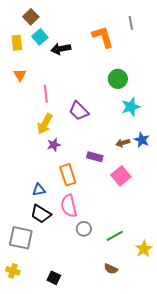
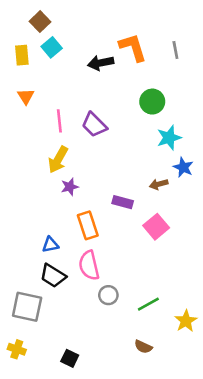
gray line: (131, 23) -> (175, 50), moved
black arrow: (61, 49) -> (101, 63), moved
purple trapezoid: (79, 111) -> (94, 125), moved
blue star: (142, 140) -> (183, 167), moved

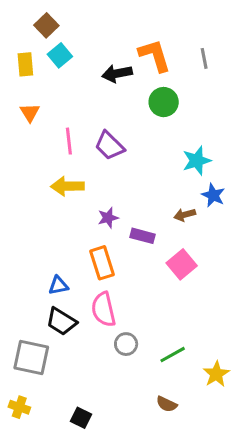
green circle: (152, 102) -> (164, 102), moved
yellow arrow: (58, 160) -> (67, 186), turned 60
purple star: (70, 187) -> (108, 218), moved

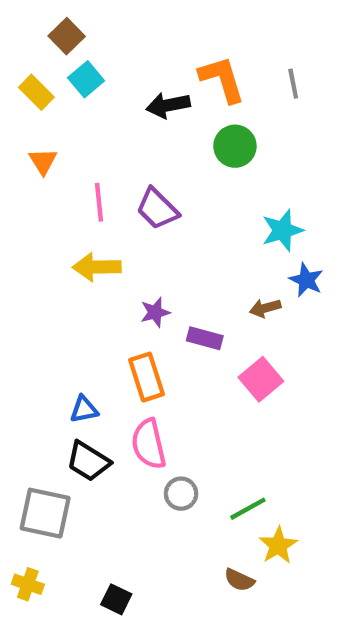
yellow rectangle: (25, 64) -> (36, 92), turned -40
yellow star: (216, 374) -> (278, 545), moved

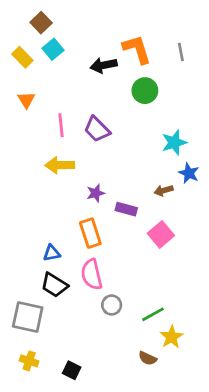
yellow cross: (28, 584) -> (29, 361), moved

